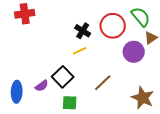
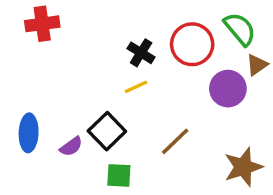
blue ellipse: (17, 92) -> (29, 133), moved
brown star: (143, 98) -> (243, 167), turned 30

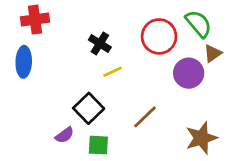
black cross: (141, 53) -> (100, 44), moved
blue ellipse: (29, 133) -> (24, 62), moved
purple semicircle: (71, 146) -> (65, 135), moved

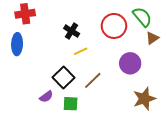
purple circle: (189, 73) -> (130, 63), moved
brown line: (145, 117) -> (93, 80), moved

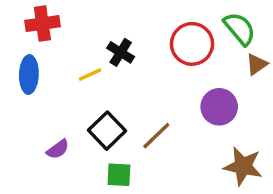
yellow line: (81, 51) -> (90, 75), moved
purple semicircle: (46, 97) -> (58, 149), moved
brown star: (144, 99) -> (243, 166), turned 30

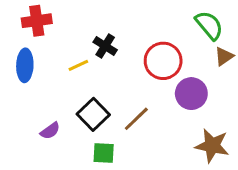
red circle: (192, 44) -> (163, 61), moved

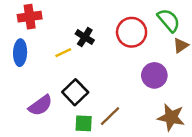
red circle: (163, 61) -> (132, 32), moved
brown line: (136, 119) -> (110, 116), moved
purple semicircle: (50, 131) -> (40, 105), size x1.5

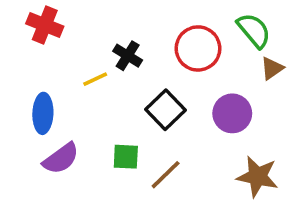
red cross: (30, 17) -> (45, 25), turned 30
blue ellipse: (20, 53) -> (43, 113), moved
black square: (75, 92) -> (166, 110), moved
green square: (84, 123) -> (126, 157), moved

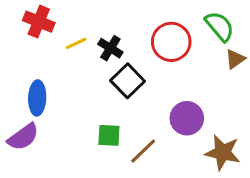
yellow line: (95, 79) -> (76, 43), moved
black square: (166, 110) -> (128, 81), moved
purple circle: (232, 113) -> (187, 118), moved
purple semicircle: (61, 158) -> (23, 137), moved

